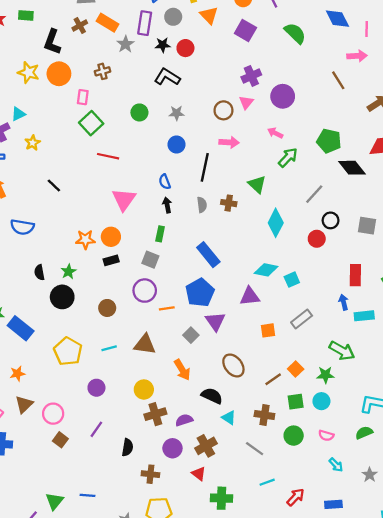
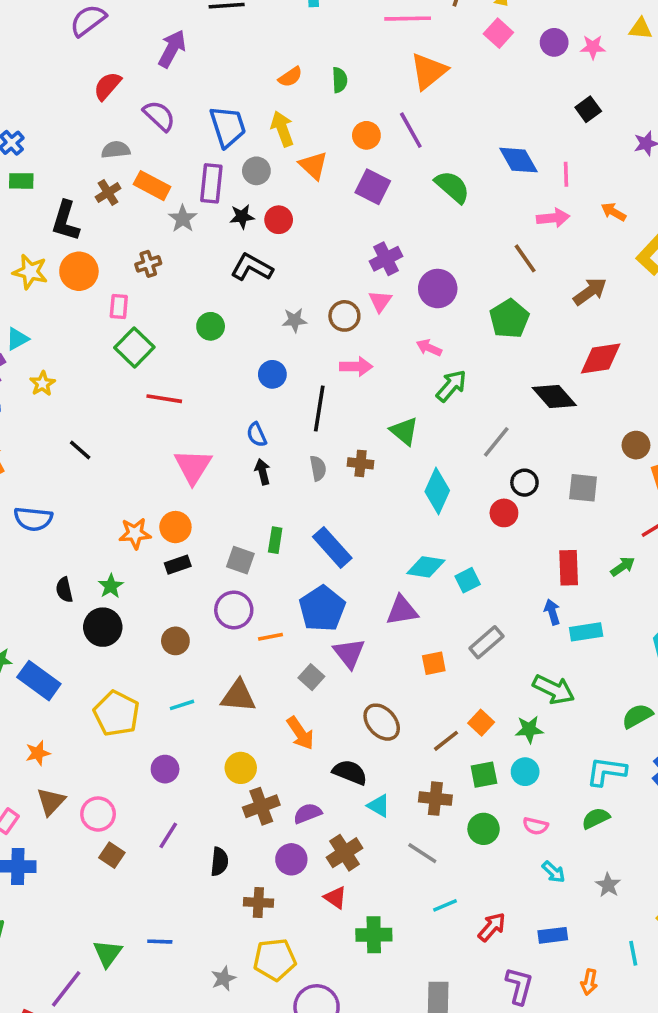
gray star: (177, 113) -> (295, 320), moved
green pentagon: (329, 141) -> (509, 319), moved, turned 30
green rectangle: (160, 234) -> (275, 540), moved

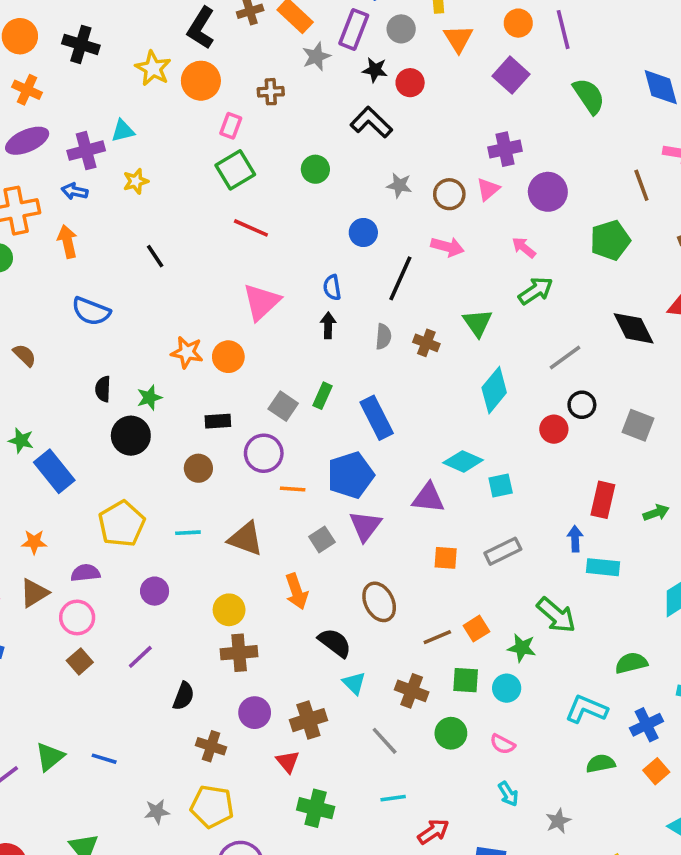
black rectangle: (178, 565) -> (218, 421), moved
purple semicircle: (308, 813) -> (85, 573), moved
green semicircle: (596, 818) -> (601, 764), moved

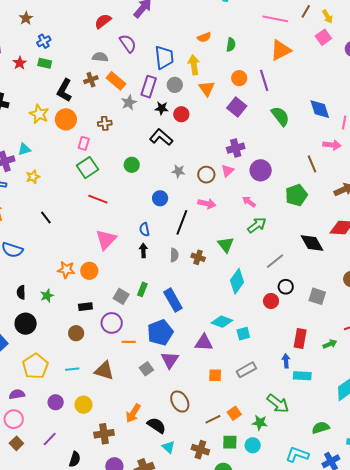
black circle: (131, 436) -> (26, 324), moved
orange arrow: (296, 591) -> (133, 413), moved, turned 54
yellow circle: (229, 610) -> (83, 405), moved

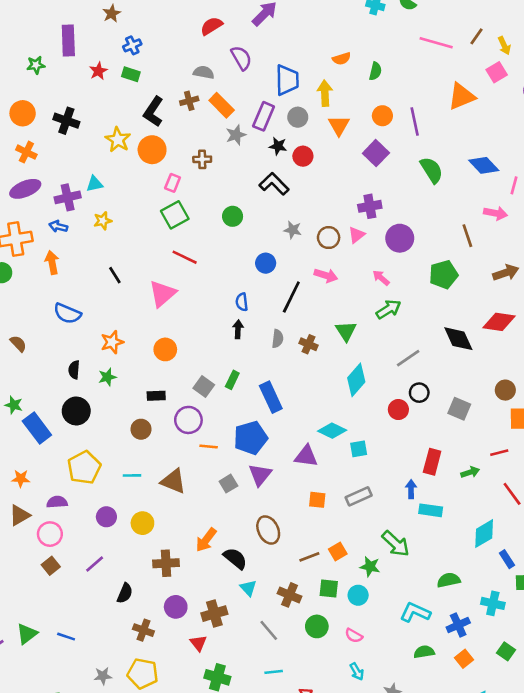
orange triangle: (281, 50) -> (462, 96), moved
blue diamond: (320, 109) -> (484, 165), turned -30
pink triangle: (106, 240) -> (162, 294), moved
orange star: (66, 270) -> (112, 342), moved, turned -30

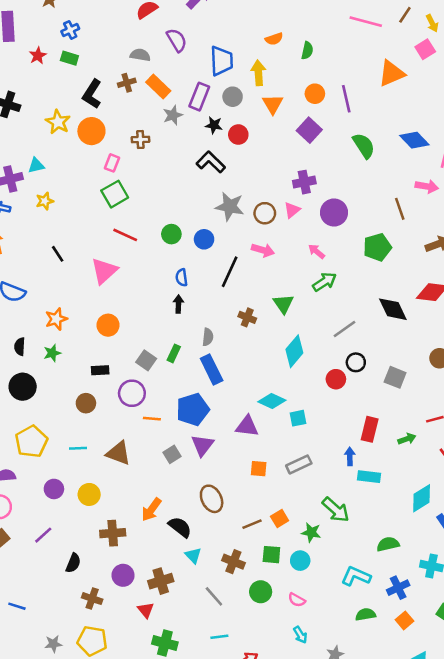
green circle: (233, 216) -> (171, 234), moved
gray star: (293, 230) -> (230, 206), size x1.6
gray semicircle: (278, 339) -> (208, 337), moved

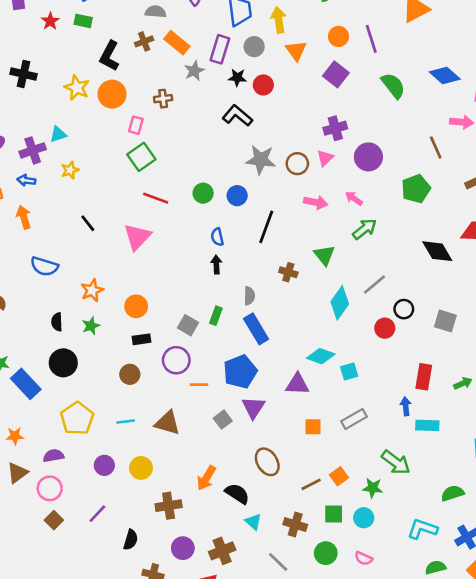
pink arrow: (263, 250) -> (316, 202), moved
orange circle: (108, 325) -> (136, 306), moved
gray line: (344, 329) -> (374, 284), moved

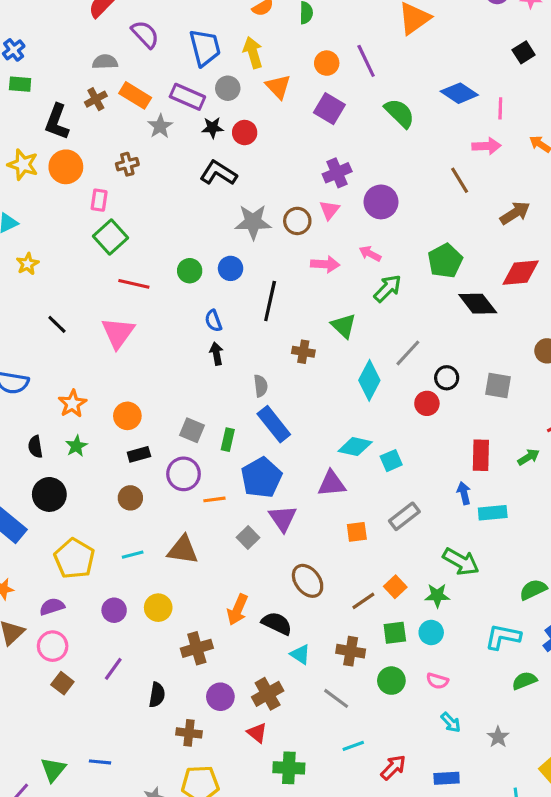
purple rectangle: (220, 49) -> (187, 97), turned -76
green pentagon: (416, 189) -> (445, 261), moved
green rectangle: (216, 316) -> (228, 440), moved

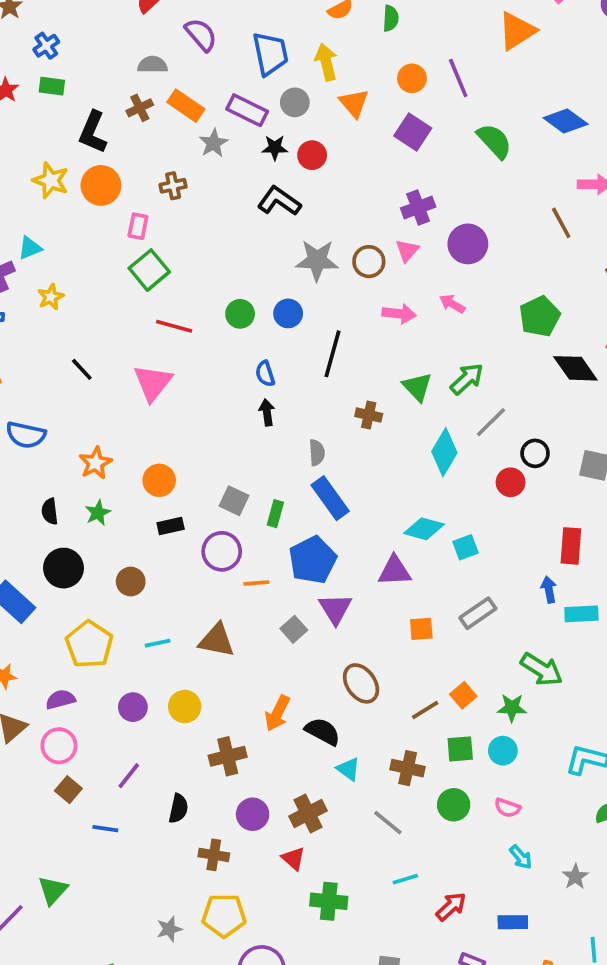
green arrow: (388, 288) -> (467, 379), moved
brown circle: (130, 498) -> (131, 582), moved
blue line: (100, 762) -> (105, 829), moved

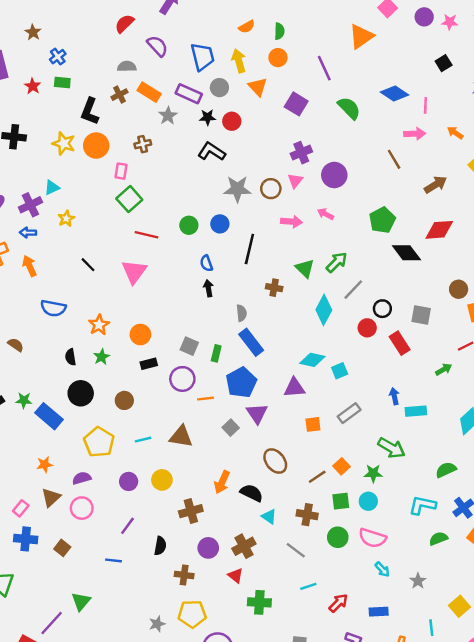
orange circle: (412, 78) -> (278, 58), moved
red rectangle: (571, 546) -> (400, 343), moved, turned -35
brown square: (68, 790) -> (62, 548), moved
pink semicircle: (507, 808) -> (373, 538), size x1.6

